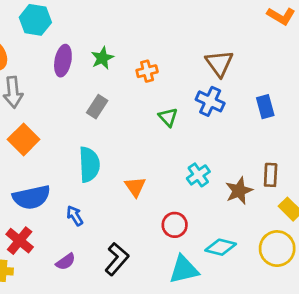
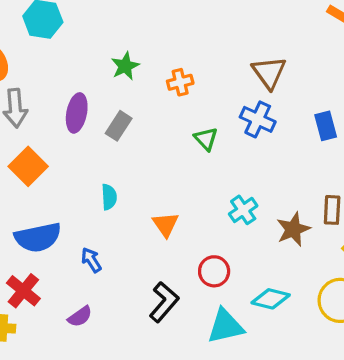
purple ellipse: (63, 61) -> (77, 113), moved
cyan semicircle: (89, 164) -> (109, 197), size x0.6
black L-shape: (117, 259) -> (164, 302), moved

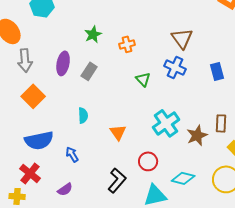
cyan cross: (243, 210) -> (166, 123), size x1.5

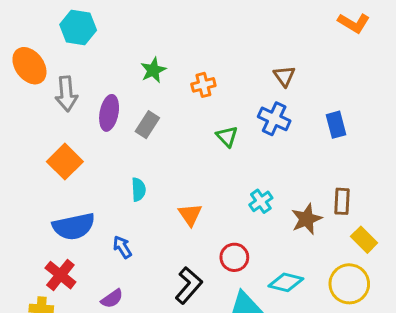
brown triangle: (182, 38) -> (284, 76), size x0.7
gray arrow: (25, 60) -> (66, 94), moved
cyan cross: (166, 123) -> (261, 201), size x0.6

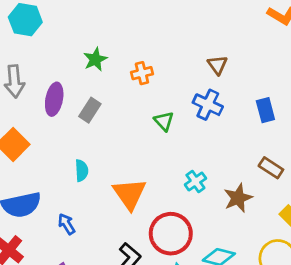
brown rectangle: (342, 201) -> (271, 168), moved, turned -60
orange triangle: (190, 215) -> (130, 194), size x1.5
red circle: (234, 257) -> (171, 234), size x1.6

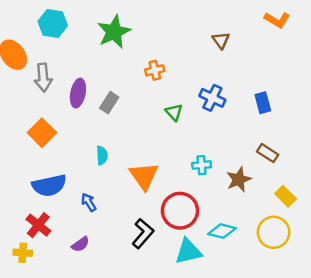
green star: (95, 59) -> (114, 32), moved, size x1.6
brown triangle: (217, 65) -> (221, 40), moved
cyan cross: (195, 182) -> (202, 165), turned 30

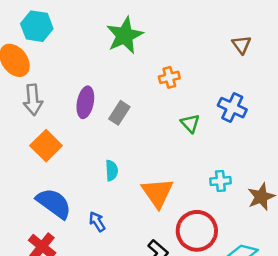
cyan hexagon: (53, 23) -> (37, 26), moved
gray arrow: (43, 77) -> (33, 100), moved
blue semicircle: (49, 185) -> (54, 203), turned -132

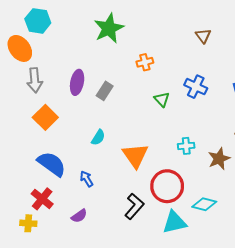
cyan semicircle: (112, 170) -> (98, 137), turned 35

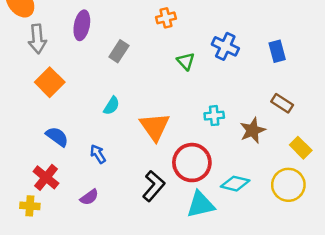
purple ellipse: (77, 82) -> (82, 25), moved
blue semicircle: (52, 164) -> (57, 137), size x0.7

